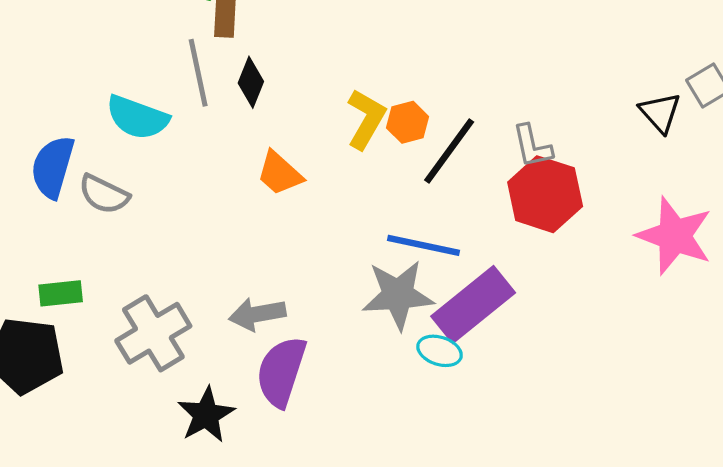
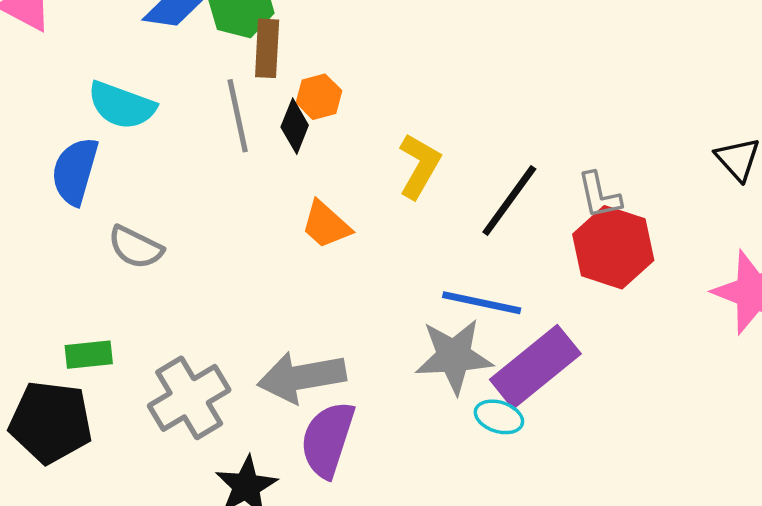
cyan semicircle: (137, 117) -> (122, 105), moved
orange hexagon: (408, 122) -> (319, 97), moved
blue semicircle: (53, 167) -> (75, 171), moved
gray arrow: (257, 314) -> (302, 377), size x1.4

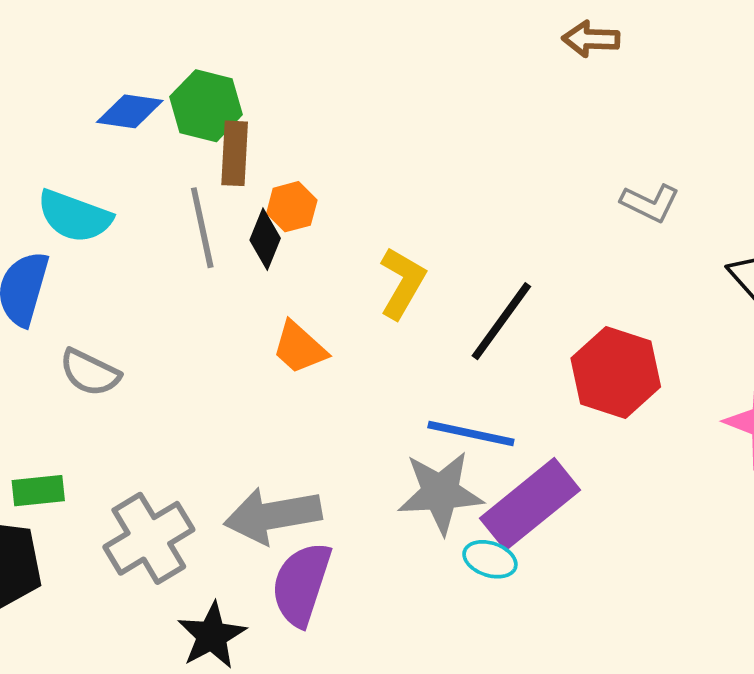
gray L-shape: (599, 195) -> (650, 203), moved, turned -52

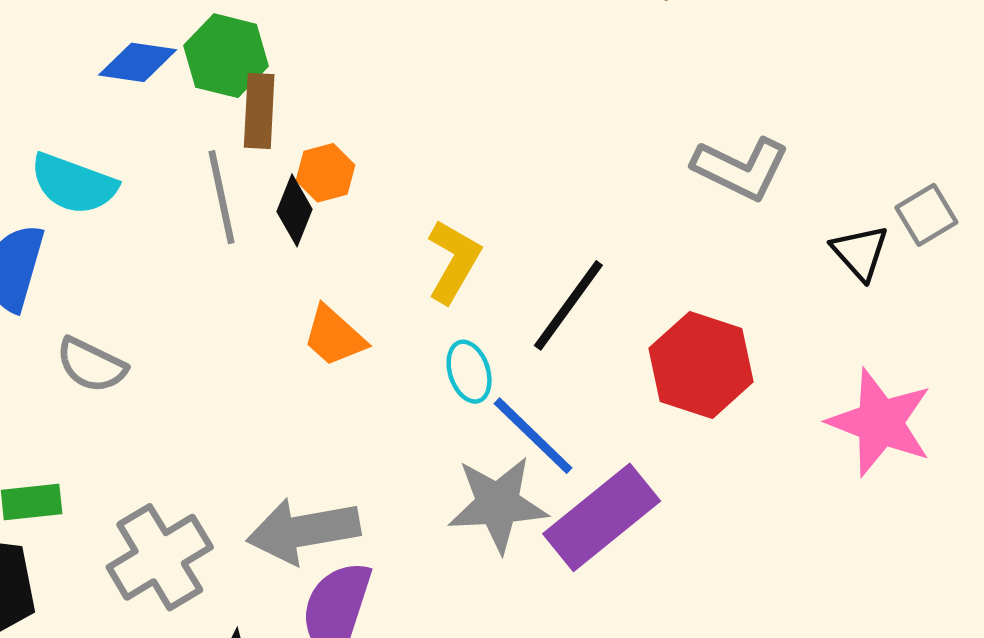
gray L-shape: (650, 203) -> (741, 168), size x1.4
blue line: (471, 434) -> (533, 436), turned 32
cyan ellipse: (490, 559) -> (469, 372), moved, turned 54

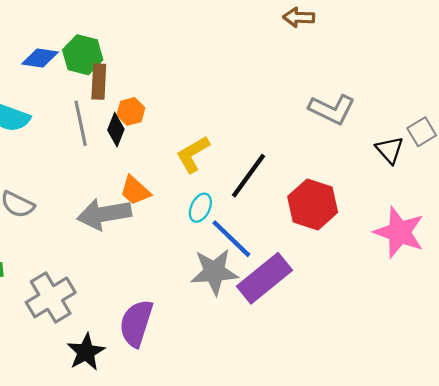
yellow L-shape: (454, 261) -> (193, 154), turned -150
cyan ellipse: (469, 372) -> (200, 208), turned 44
gray arrow: (303, 531) -> (104, 214), moved

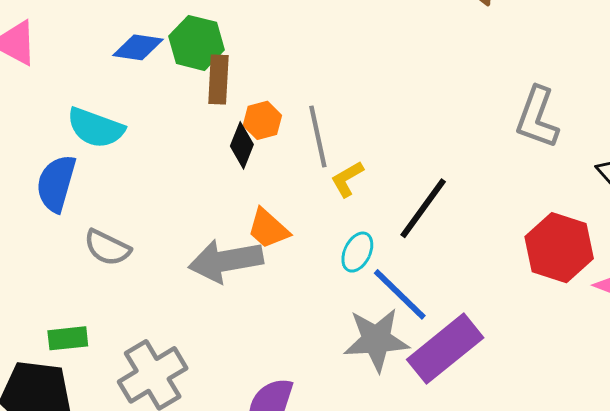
gray L-shape: (332, 109) -> (537, 118), turned 84
gray line: (81, 123) -> (318, 137), moved
yellow L-shape: (193, 154) -> (347, 179), size x0.7
red hexagon: (313, 204) -> (559, 248), moved

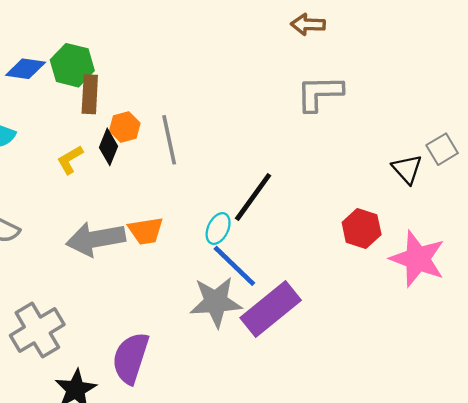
gray L-shape: (537, 118) -> (320, 93), moved, turned 69
yellow L-shape: (347, 179) -> (70, 160), moved
orange trapezoid: (268, 229) -> (146, 231), moved, turned -51
red hexagon: (559, 248) -> (362, 229), size x0.7
cyan ellipse: (357, 252) -> (218, 229), moved

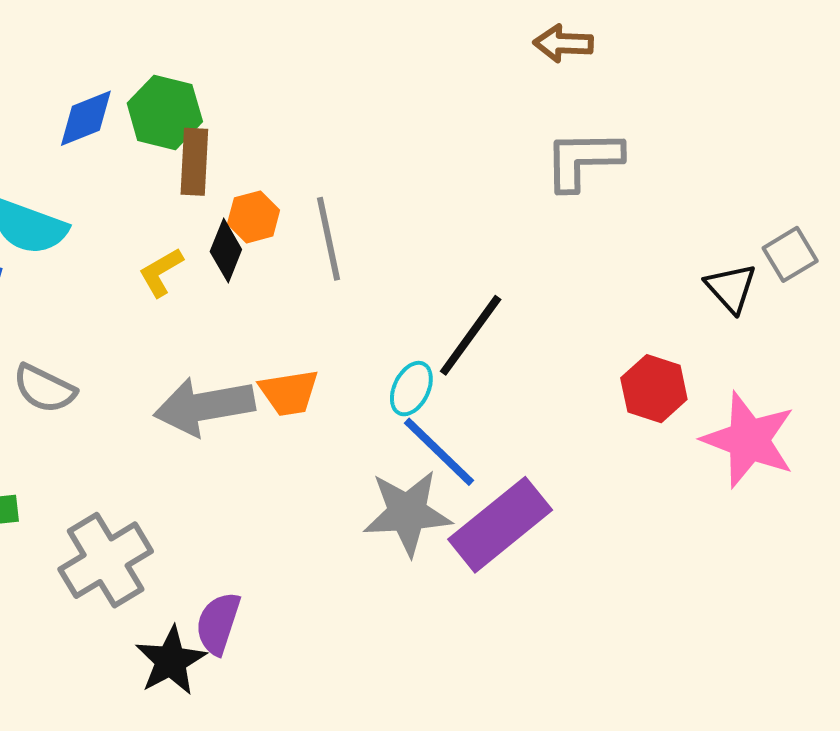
blue diamond: (26, 69) -> (86, 118), turned -30
purple semicircle: (131, 358) -> (218, 623), moved, size x0.7

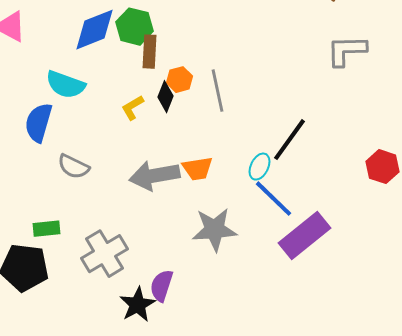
blue diamond: (86, 118) -> (94, 30), size x1.4
gray star: (407, 513) -> (214, 230), moved

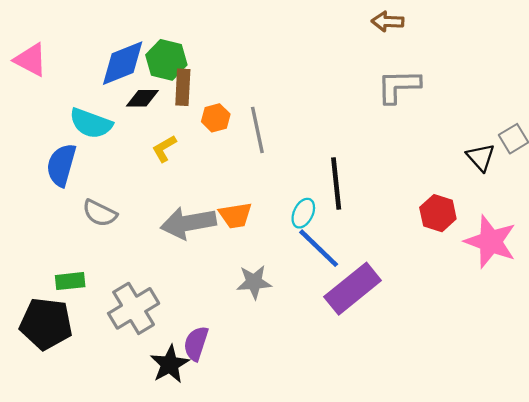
black diamond: (166, 97) -> (142, 98), moved, turned 68
black line: (290, 140) -> (336, 184), turned -42
gray star: (214, 230) -> (254, 282), size x0.7

